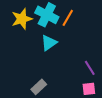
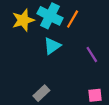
purple line: (90, 68) -> (92, 54), moved

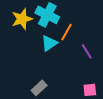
orange line: (73, 19) -> (66, 32), moved

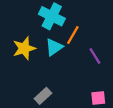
yellow star: (22, 19) -> (24, 48), moved

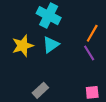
orange line: (73, 35) -> (92, 33), moved

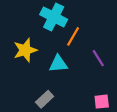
orange line: (92, 33) -> (73, 36), moved
cyan triangle: (51, 45) -> (58, 64), moved, turned 30

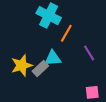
yellow star: (25, 50) -> (22, 65), moved
gray rectangle: (45, 99) -> (40, 69), moved

